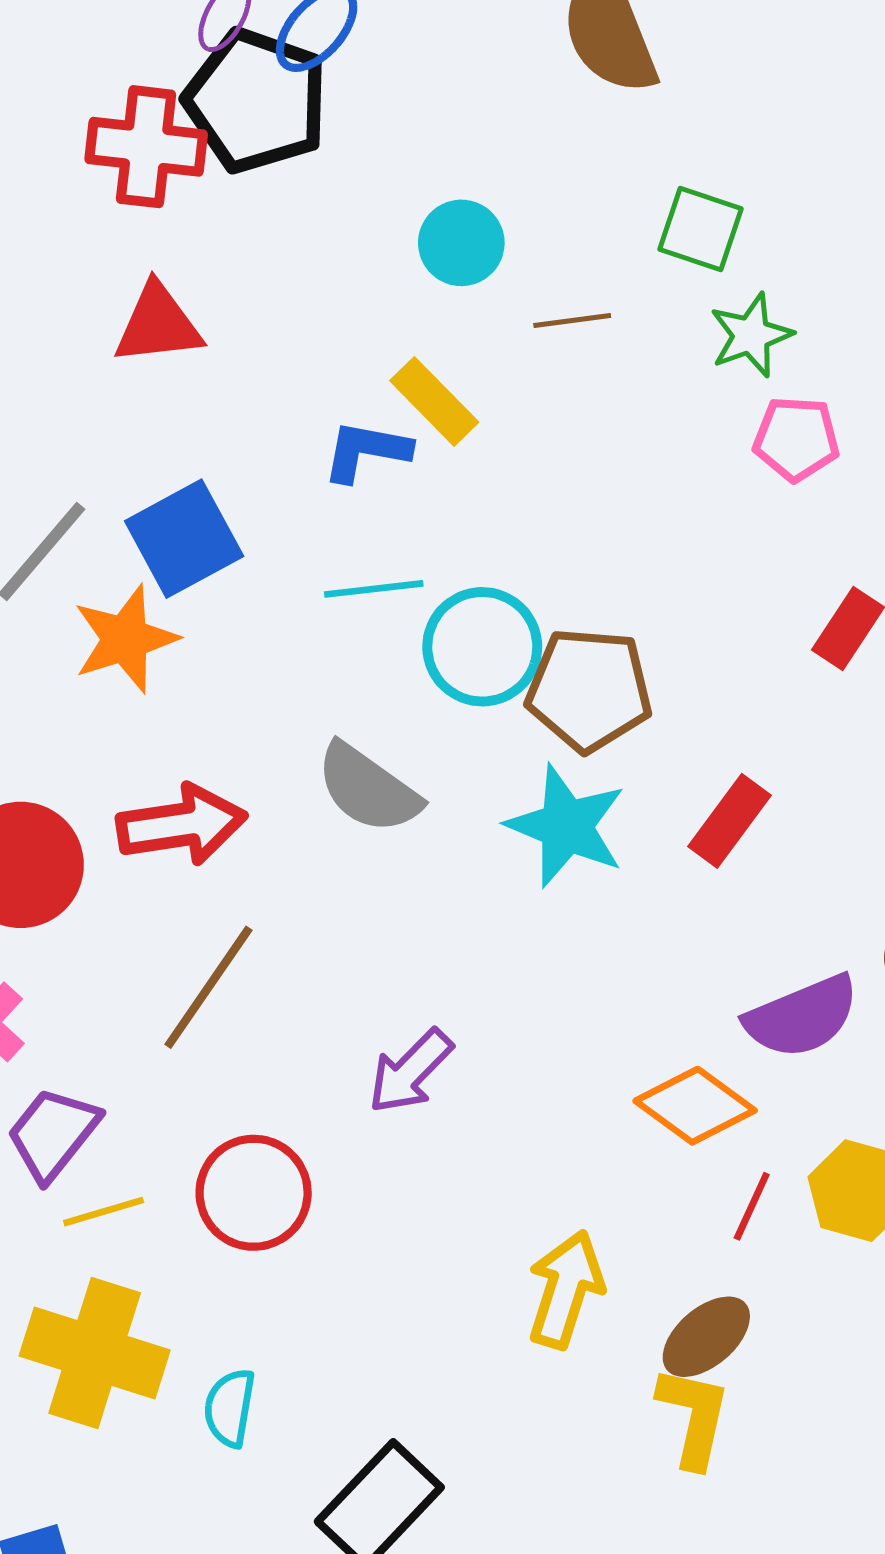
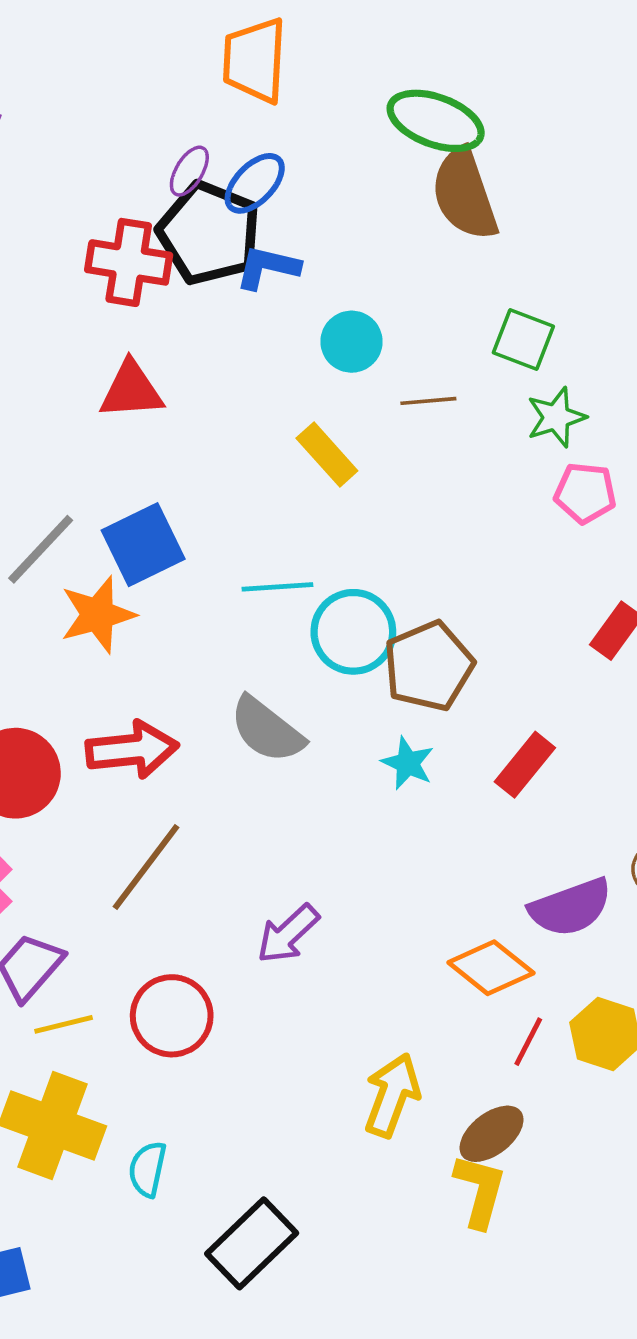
blue L-shape: (366, 451) -> (268, 267), moved
brown pentagon: (589, 690) -> (429, 666), turned -30
cyan star: (566, 826) -> (408, 763), size x0.6

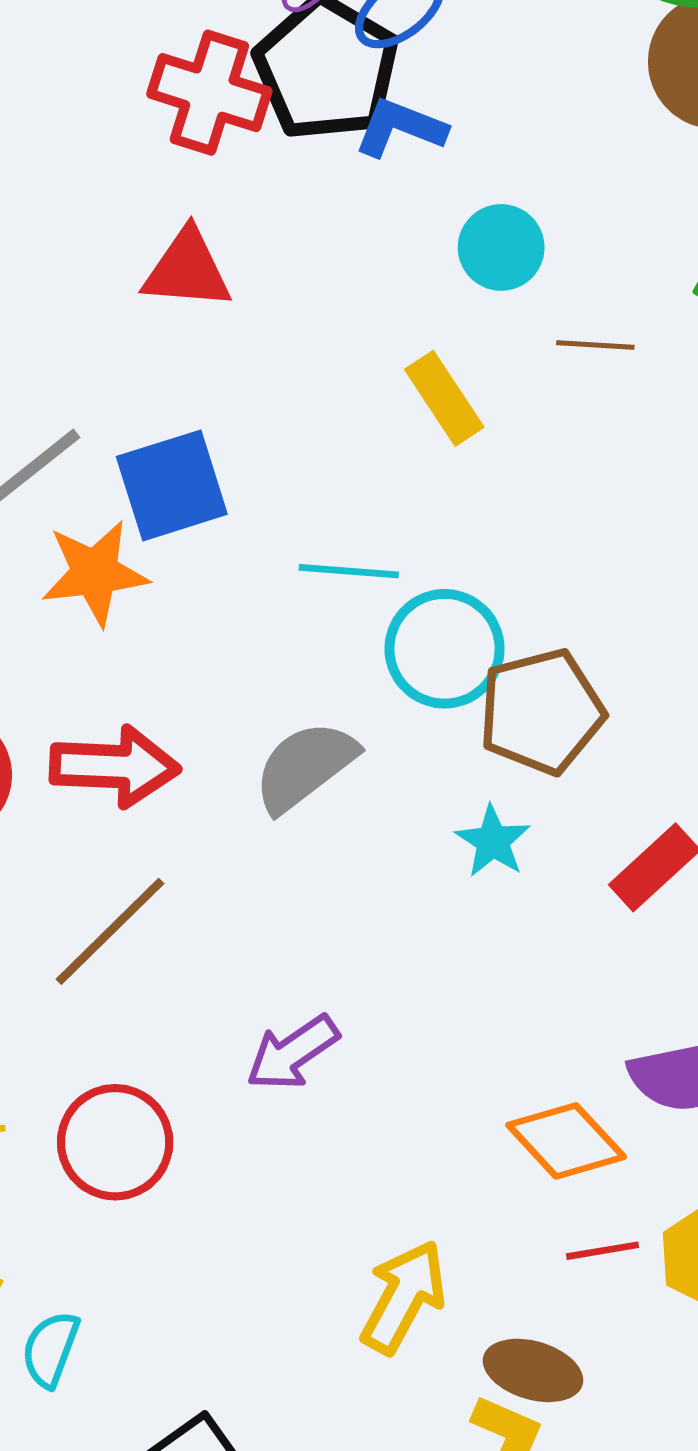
gray semicircle: (267, 730) -> (305, 766), turned 96
red line: (528, 1042) -> (603, 1251), turned 45
brown ellipse: (492, 1134) -> (533, 1370), turned 46

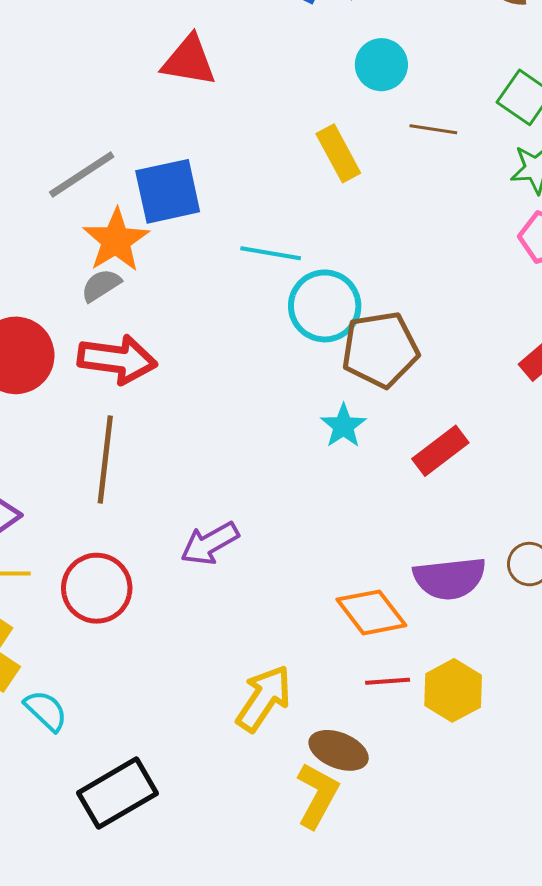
orange star: (95, 573) -> (116, 240), turned -30
gray semicircle: (305, 766) -> (101, 285), moved, size x0.6
brown line: (110, 931) -> (105, 460), turned -44
cyan semicircle: (50, 1349) -> (46, 711), turned 108

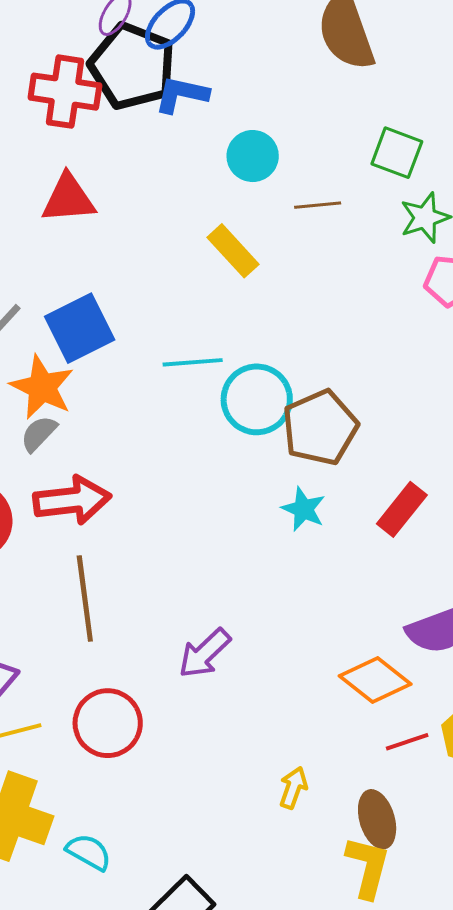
yellow arrow: (264, 698) -> (293, 788), size x0.6
brown ellipse: (339, 750) -> (377, 819), turned 66

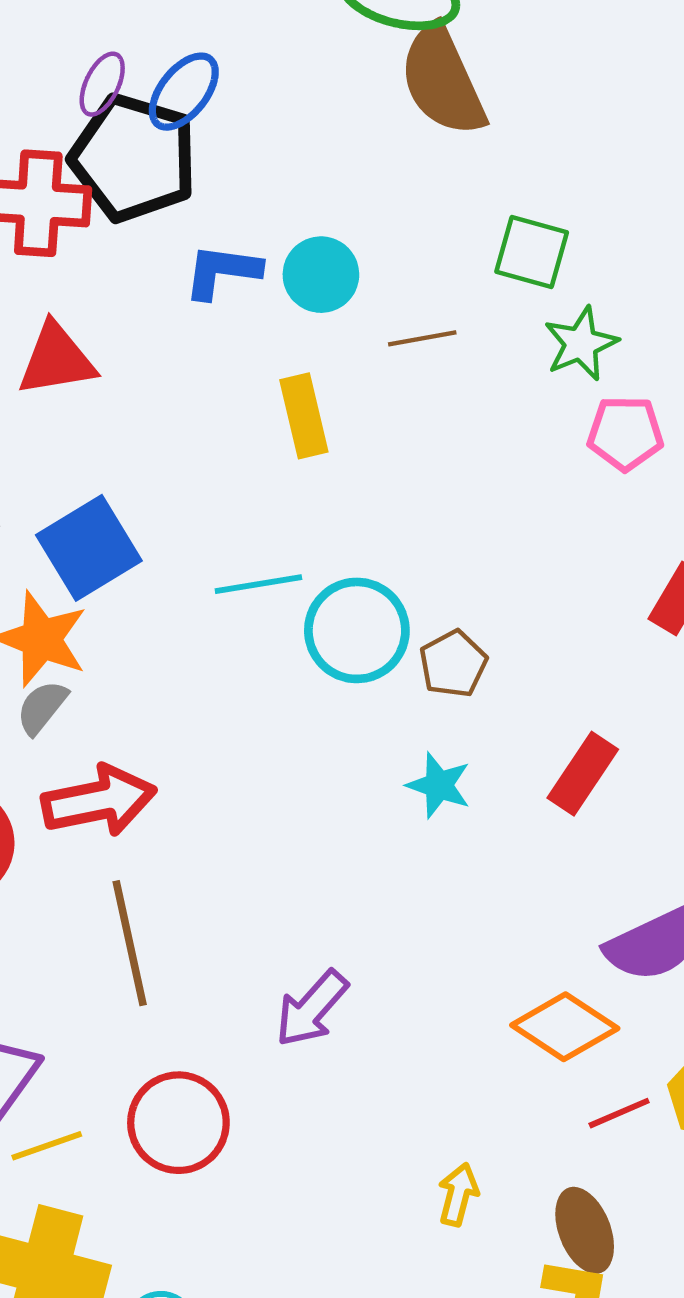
blue L-shape: (182, 94) -> (222, 271), moved
yellow rectangle: (233, 251) -> (304, 416), turned 34
brown pentagon: (320, 428) -> (453, 664), size x0.6

